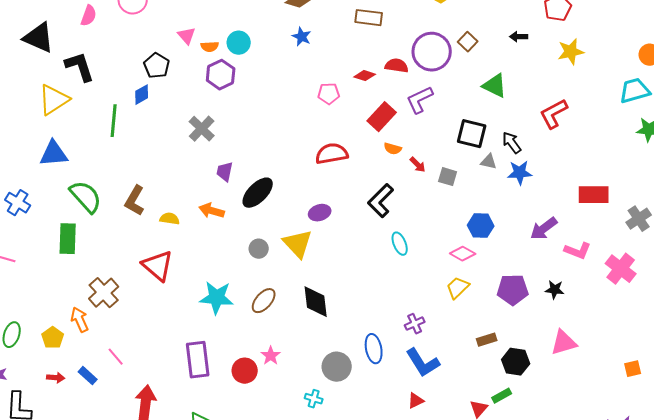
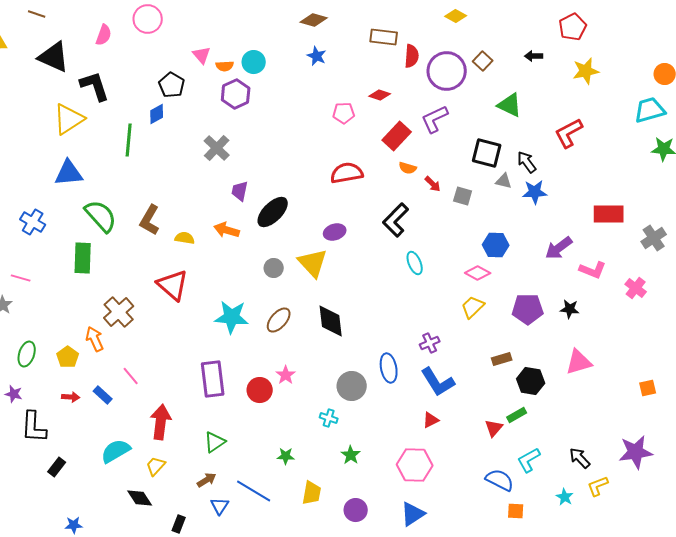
red semicircle: (397, 66) -> (412, 56), moved, turned 85
pink cross: (621, 269) -> (636, 288), size x0.7

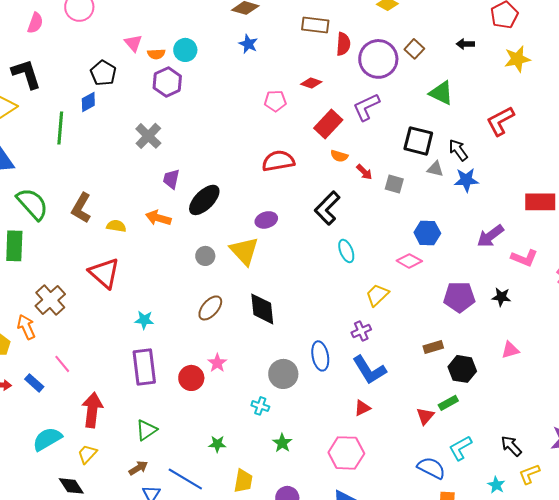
yellow trapezoid: (473, 307) -> (377, 295), moved
cyan star: (232, 317) -> (144, 320), moved, size x0.6
pink triangle: (579, 362) -> (510, 350), size x0.7

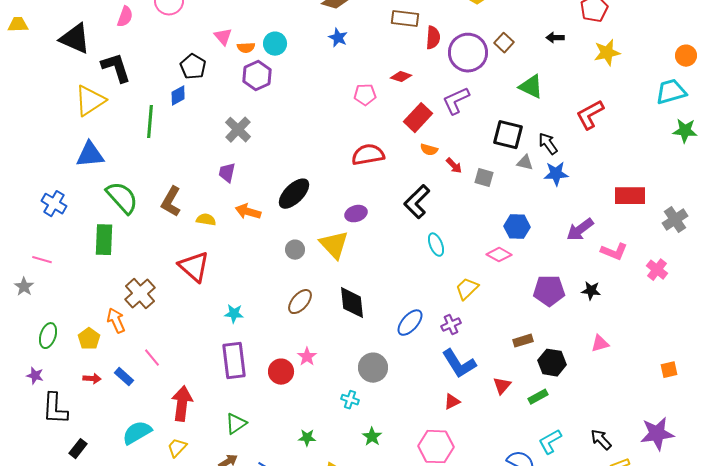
purple trapezoid: (171, 179) -> (227, 173), moved
blue ellipse: (320, 356) -> (410, 323), moved, turned 52
red triangle: (425, 416) -> (502, 386), moved

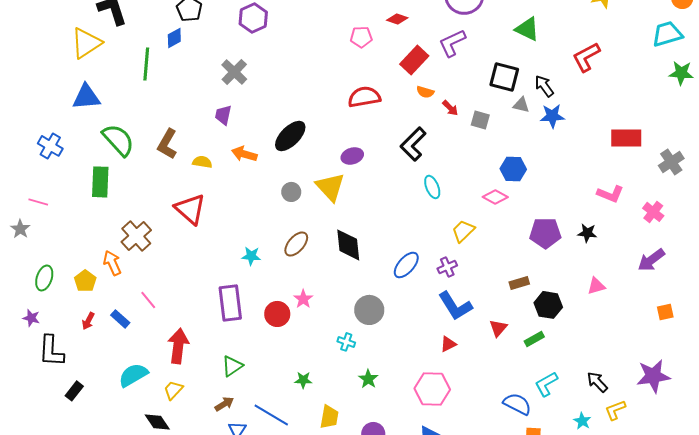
purple arrow: (580, 230) -> (651, 260), moved
cyan star: (234, 314) -> (251, 256), moved
red arrow: (92, 379) -> (88, 321), turned 114

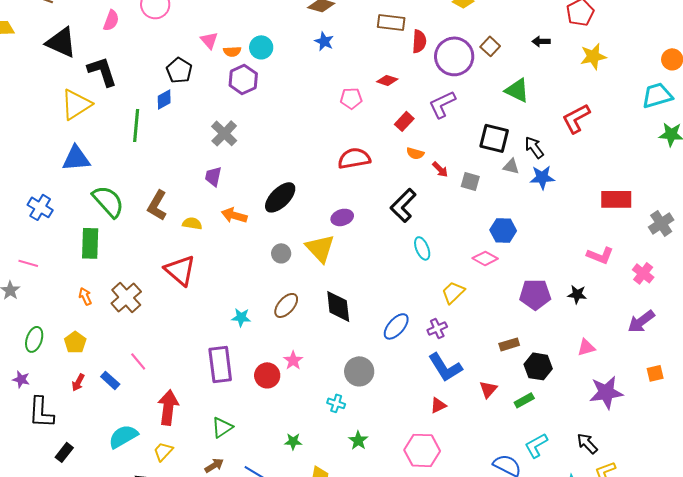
red rectangle: (414, 60) -> (404, 121), size x0.7
orange arrow: (112, 263) -> (85, 296), moved, size x0.7
purple star: (653, 376) -> (606, 392), moved

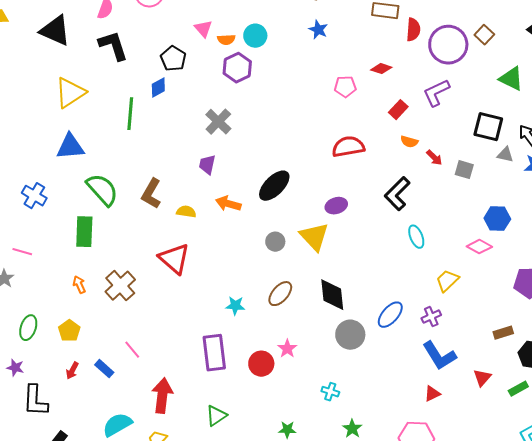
black L-shape: (102, 71) -> (113, 46), moved
gray circle: (359, 371) -> (350, 335), moved

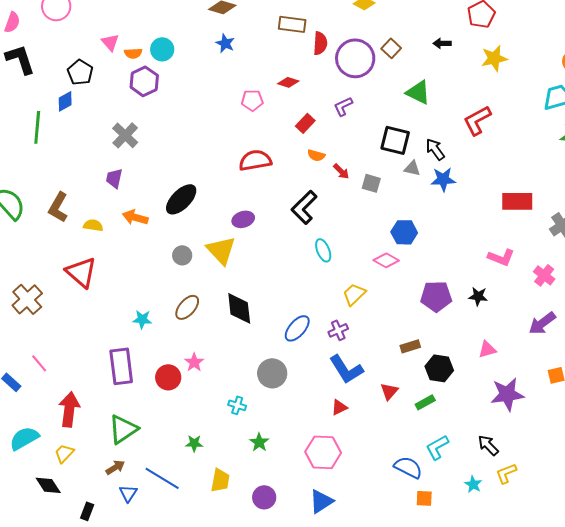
purple L-shape: (436, 93) -> (343, 106), size x0.7
gray circle: (350, 335) -> (272, 373), moved
green triangle: (216, 416) -> (123, 429), size x1.4

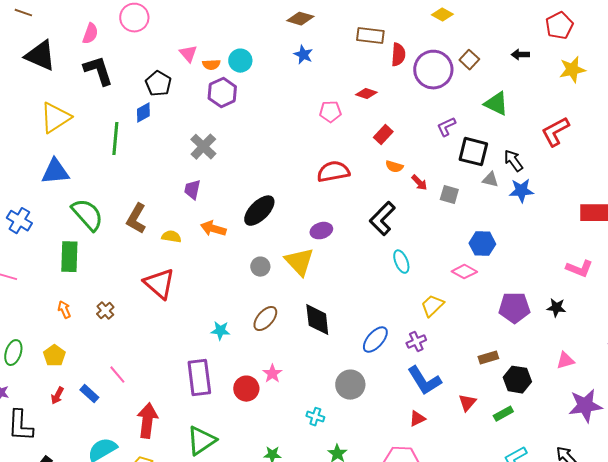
purple L-shape: (343, 106) -> (446, 127), moved
brown cross: (27, 299) -> (105, 311), size x0.6

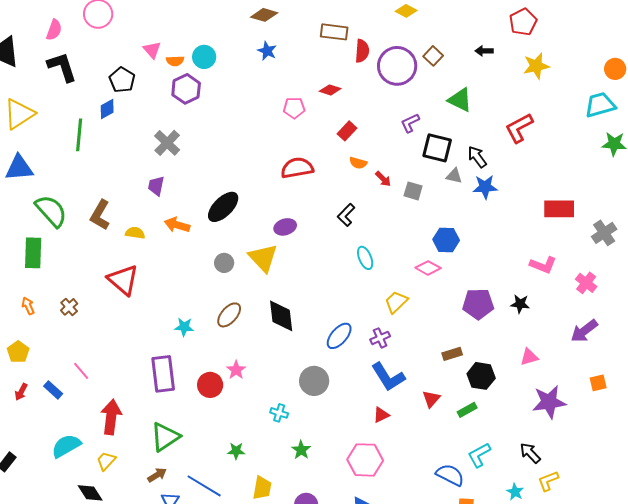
black L-shape: (382, 219) -> (346, 215), size x0.7

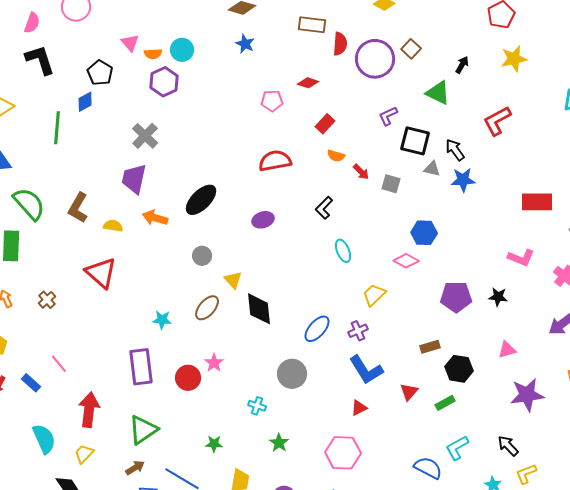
black arrow: (484, 51) -> (462, 65), moved, turned 120
purple trapezoid: (156, 186) -> (134, 179), size x1.5
yellow triangle: (263, 258) -> (233, 280), moved, size x0.6
cyan semicircle: (66, 446) -> (44, 439), turned 96

